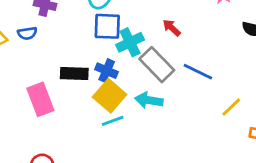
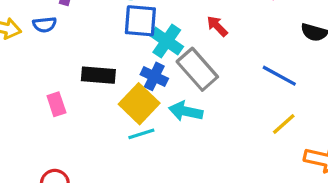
cyan cross: (130, 42) -> (167, 41), turned -32
blue cross: (107, 71) -> (154, 76), moved
blue line: (198, 72) -> (279, 76), moved
pink rectangle: (40, 99) -> (56, 104), size x0.6

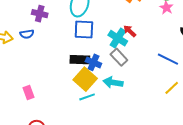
cyan cross: (167, 41) -> (118, 38), moved
gray rectangle: (197, 69) -> (119, 57), size x0.7
black rectangle: (98, 75) -> (80, 60), moved
pink rectangle: (56, 104) -> (29, 93), moved

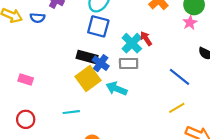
gray rectangle: (119, 57) -> (129, 63), turned -60
pink rectangle: (29, 93) -> (26, 80), turned -64
cyan line: (87, 97) -> (71, 112), moved

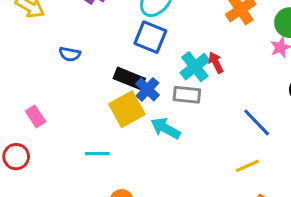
blue semicircle: (37, 18) -> (70, 54), moved
pink rectangle: (26, 80) -> (36, 116), moved, turned 32
red circle: (26, 119) -> (16, 157), moved

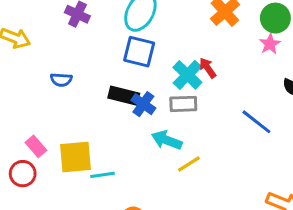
yellow square: (127, 109) -> (75, 157), moved, turned 32
red circle: (16, 157) -> (23, 174), moved
yellow line: (247, 166) -> (189, 164), moved

